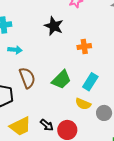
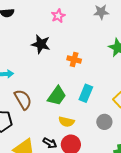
orange cross: (84, 47) -> (74, 60), turned 32
yellow semicircle: (83, 104) -> (66, 122), moved

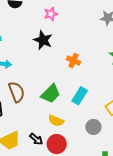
pink star: (58, 16) -> (51, 14), moved

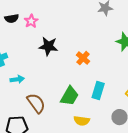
pink star: (51, 14) -> (31, 21), moved
orange cross: (73, 61) -> (83, 58), turned 32

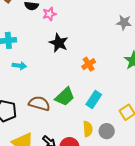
brown semicircle: (36, 103) -> (39, 103), moved, turned -55
yellow semicircle: (82, 121) -> (88, 129), moved, turned -119

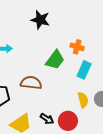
orange cross: (89, 64) -> (77, 47), moved, turned -32
green trapezoid: (65, 97) -> (55, 60), moved

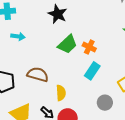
green trapezoid: (55, 60) -> (67, 44), moved
yellow semicircle: (83, 100) -> (61, 93), moved

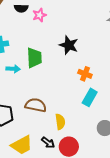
black star: (58, 14) -> (69, 45), moved
green trapezoid: (67, 44) -> (34, 58), moved, turned -45

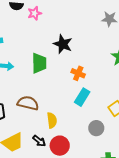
green trapezoid: (34, 58) -> (39, 63), moved

